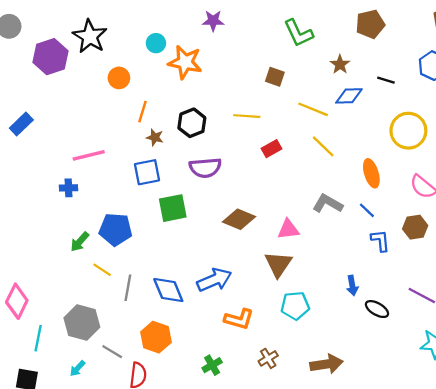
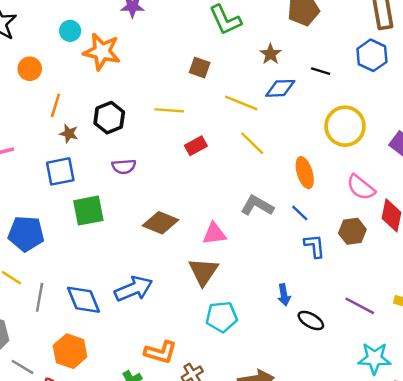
purple semicircle: (205, 168) -> (124, 167), size x0.7
orange L-shape: (239, 319) -> (161, 352), moved

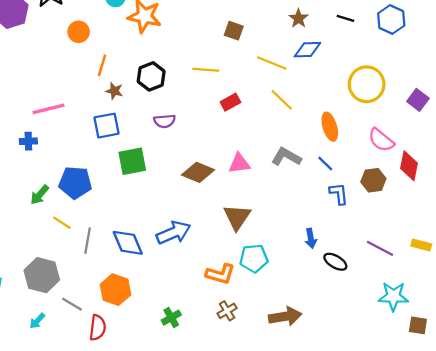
black line: (321, 71) -> (345, 18), moved
pink triangle: (214, 234) -> (239, 163), moved
orange L-shape: (161, 352) -> (220, 274), moved

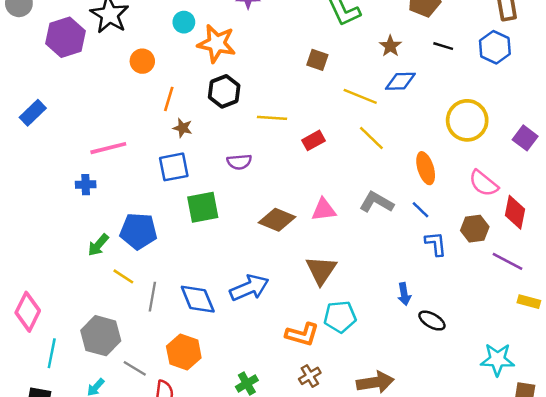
yellow line: (206, 70) -> (272, 118), moved
black hexagon: (151, 76) -> (224, 91), moved
purple line: (380, 248) -> (507, 261), moved

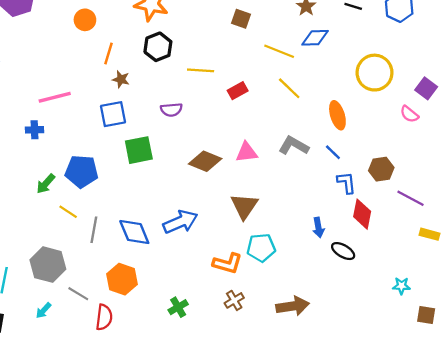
pink semicircle: (484, 183) -> (409, 114), moved, size x0.7
red diamond: (515, 212) -> (362, 214), moved
cyan star: (497, 360) -> (401, 286), size x0.6

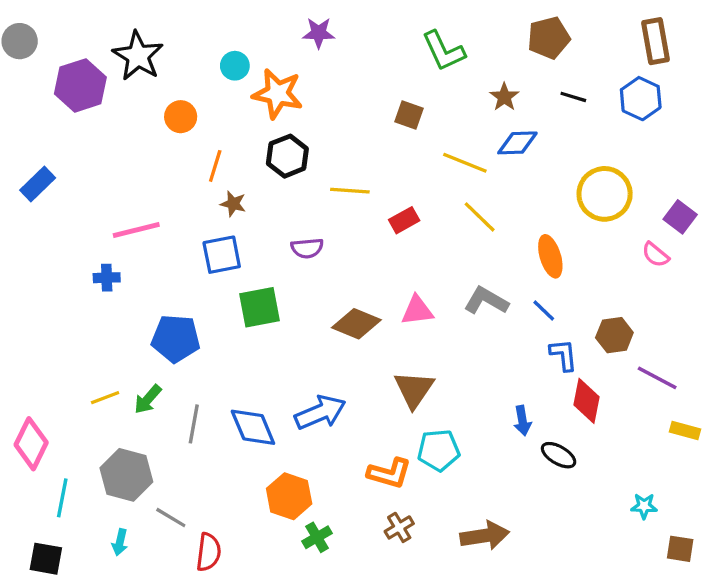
green arrow: (46, 184) -> (148, 399), moved
yellow line: (68, 212) -> (105, 398), moved, turned -54
orange hexagon: (122, 279) -> (289, 496), moved
cyan arrow: (43, 311) -> (120, 542), turned -30

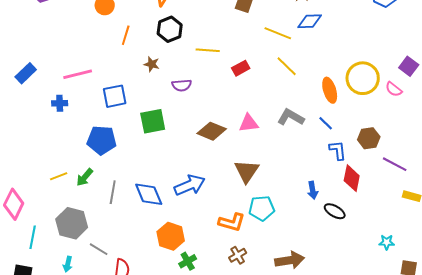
blue rectangle: (38, 184) -> (26, 73), moved
yellow circle: (605, 194) -> (363, 78), moved
brown star: (233, 204) -> (152, 64), moved
blue square: (222, 255) -> (115, 96), moved

